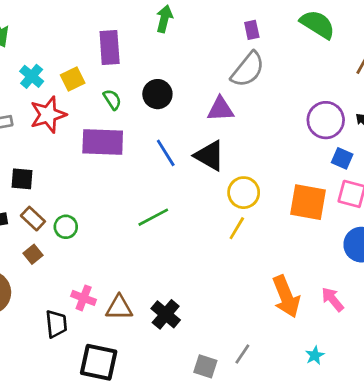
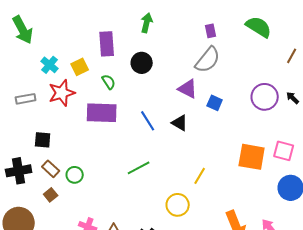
black circle: (157, 94) -> (142, 63), moved
purple triangle: (220, 109) -> (188, 89), turned 30
black triangle: (209, 156) -> (180, 123), size x0.7
blue square: (342, 158) -> (215, 103), moved
yellow circle: (244, 193) -> (178, 205), moved

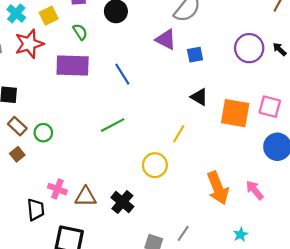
blue square: (215, 103) -> (195, 55), turned -35
black triangle: (180, 123) -> (199, 97), moved

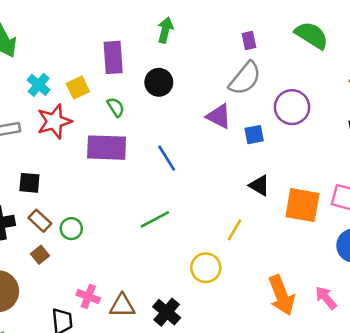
purple circle: (249, 48) -> (292, 107), moved

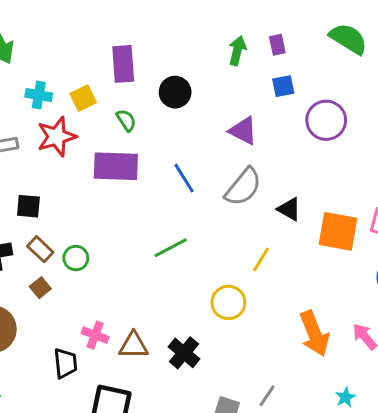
green arrow: (165, 30) -> (237, 51), moved
gray semicircle: (245, 78) -> (243, 187), moved
cyan cross: (39, 85) -> (39, 95), turned -30
blue square: (254, 135) -> (283, 86), moved

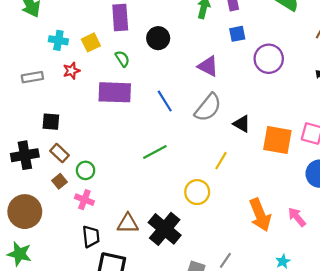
red star: (57, 137) -> (71, 71), size x0.6
green circle: (76, 258) -> (86, 170), moved
pink cross: (95, 335) -> (84, 200), moved
black cross: (184, 353) -> (165, 229), size x1.4
black trapezoid: (65, 363) -> (91, 237), moved

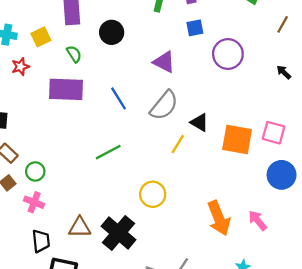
yellow line: (221, 161) -> (178, 144), moved

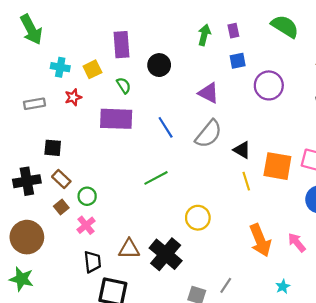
yellow line: (178, 144) -> (246, 181), moved, turned -48
pink cross: (34, 202) -> (86, 225), turned 30

